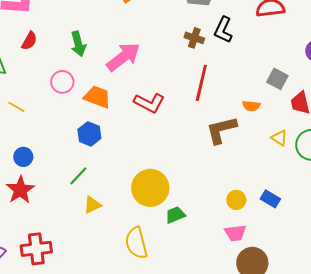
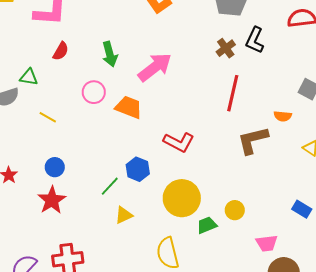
brown cross: (194, 38) -> (226, 48), turned 36
red L-shape: (149, 103) -> (179, 142), moved
blue hexagon: (89, 134) -> (138, 169), moved
yellow circle: (236, 200) -> (235, 210), moved

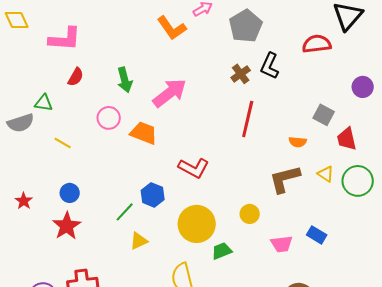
brown L-shape: (253, 140) -> (285, 179), moved
yellow circle: (235, 210) -> (250, 214), moved
pink trapezoid: (267, 243) -> (282, 244), moved

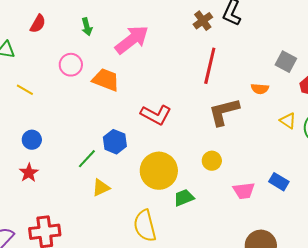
green arrow: (125, 80) -> (87, 27), size x0.7
brown L-shape: (285, 179) -> (224, 112), moved
red star: (67, 226) -> (29, 173), size x0.7

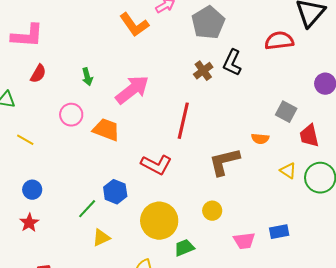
red line: (210, 66) -> (183, 121), moved
blue rectangle: (279, 182) -> (279, 232), turned -42

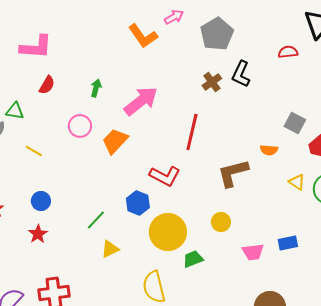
red semicircle: (279, 41) -> (288, 52), size x0.7
green arrow: (87, 77) -> (96, 88), turned -150
orange trapezoid: (106, 130) -> (115, 141), turned -68
blue hexagon: (115, 192) -> (138, 203), moved

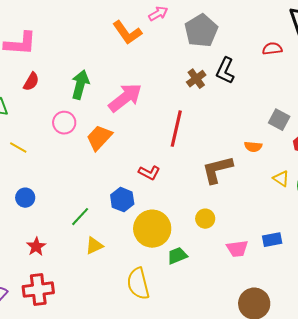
green arrow: (96, 88) -> (80, 85), size x1.6
red L-shape: (165, 176) -> (149, 173), size x0.7
red star: (38, 234) -> (36, 247), moved

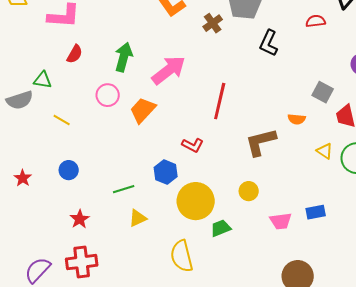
brown cross: (196, 79) -> (213, 23), moved
green line: (80, 217) -> (124, 189), turned 30

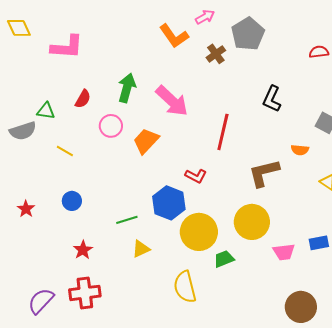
black L-shape: (269, 43) -> (272, 99), moved
red semicircle: (75, 54) -> (83, 99), moved
pink arrow: (169, 70) -> (172, 101), turned 81
blue hexagon: (166, 172) -> (169, 203), size x1.4
yellow circle: (249, 191) -> (252, 222), size x1.8

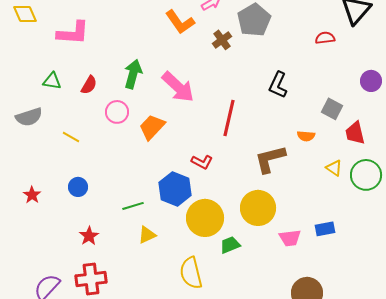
green triangle: (46, 111) -> (52, 81), moved

